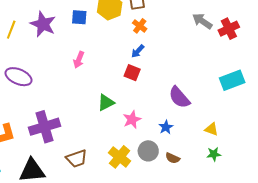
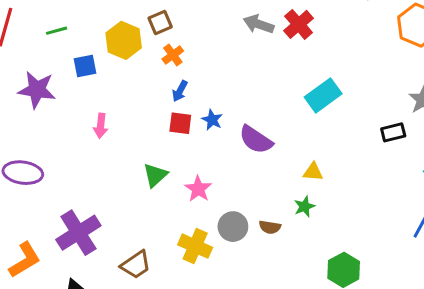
orange cross: (140, 26) -> (173, 55), turned 32
blue star: (166, 127) -> (212, 120), moved
green star: (214, 154) -> (305, 207), moved

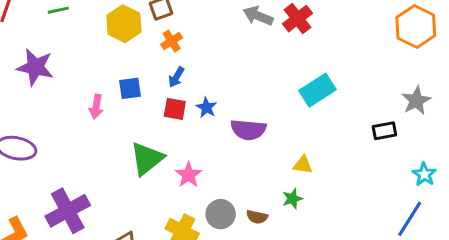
blue square: (85, 66) -> (130, 88), moved
purple semicircle: (256, 140) -> (248, 130), turned -32
green triangle: (155, 175) -> (147, 159), size x1.4

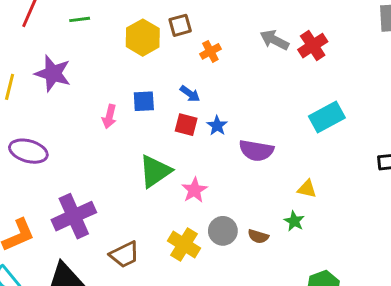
orange cross: (172, 41) -> (210, 51), moved
blue arrow: (176, 77) -> (190, 94), turned -90
green star: (292, 199) -> (294, 221), turned -30

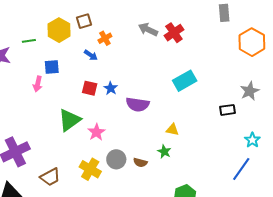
green line: (80, 19) -> (29, 41), moved
blue arrow: (190, 94) -> (91, 55), moved
blue square: (144, 101) -> (52, 67), moved

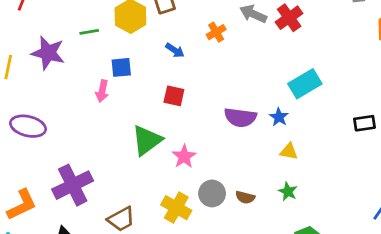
orange cross: (105, 38) -> (216, 32), moved
blue star: (111, 88) -> (279, 117), moved
green star: (164, 152) -> (288, 191), moved

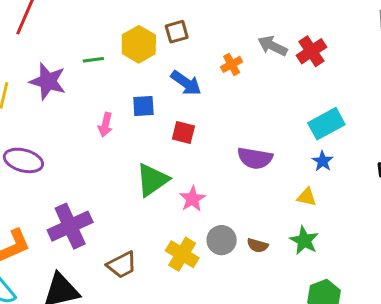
blue arrow: (175, 50) -> (186, 83), size x1.5
blue square: (121, 67) -> (143, 106), moved
blue star: (279, 117) -> (323, 161), moved
green star: (288, 191) -> (304, 240), size x1.4

